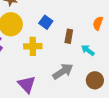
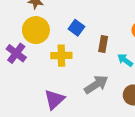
purple triangle: (27, 84) -> (54, 100), turned 30

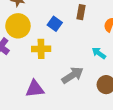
brown rectangle: (103, 44) -> (81, 12), moved
purple triangle: (54, 100) -> (35, 89), turned 36

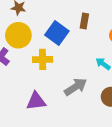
blue square: (55, 24) -> (57, 33), size x1.5

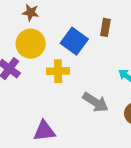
gray arrow: (76, 87) -> (95, 102), turned 65
purple triangle: (36, 101) -> (44, 131), moved

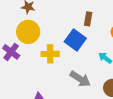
blue square: (74, 41) -> (75, 40), moved

